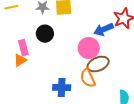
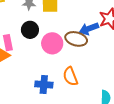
pink circle: (89, 48) -> (52, 43), moved
brown ellipse: (98, 64) -> (76, 39), moved, turned 35

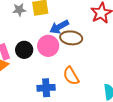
blue arrow: (89, 29) -> (59, 27), moved
black circle: (30, 30) -> (24, 50), moved

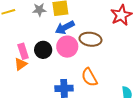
blue arrow: (59, 27) -> (65, 27), moved

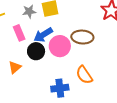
blue arrow: (65, 27) -> (43, 35), moved
pink rectangle: (23, 51) -> (19, 33), moved

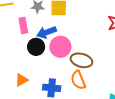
brown ellipse: (82, 37) -> (81, 60), moved
orange triangle: (15, 67) -> (22, 80), moved

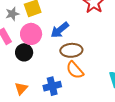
blue arrow: (47, 32) -> (60, 30), moved
pink circle: (60, 47) -> (31, 34), moved

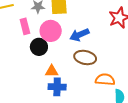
orange semicircle: (75, 70) -> (105, 80), moved, turned 120
orange triangle: (21, 88) -> (52, 71), moved, turned 32

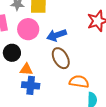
black circle: (39, 47) -> (12, 53), moved
brown ellipse: (85, 57) -> (61, 58), turned 45

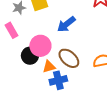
pink circle: (28, 29) -> (40, 46), moved
brown ellipse: (61, 58) -> (69, 58), moved

